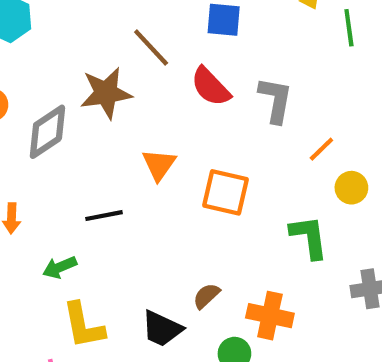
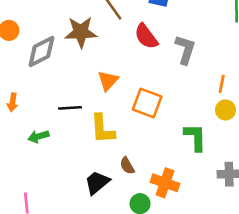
orange line: (321, 149) -> (222, 84), moved, turned -42
brown semicircle: (206, 296) -> (127, 166), turned -84
yellow L-shape: (84, 326) -> (103, 129), moved
black trapezoid: (162, 329) -> (97, 182), turned 108

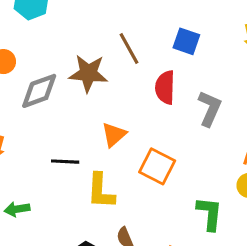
red semicircle: (146, 36) -> (165, 87), turned 32
green arrow: (38, 136) -> (17, 209), moved

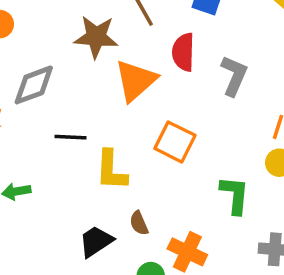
gray diamond: (39, 91) -> (34, 85), moved
orange triangle: (114, 135) -> (136, 80), moved, size x1.5

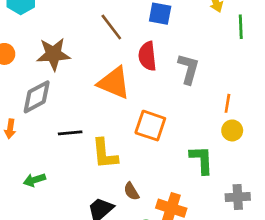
brown star: (96, 37) -> (53, 54), moved
orange triangle: (136, 80) -> (114, 83), turned -48

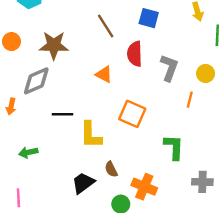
orange triangle: (114, 83) -> (104, 74), size x0.6
orange line: (227, 103) -> (190, 100), moved
yellow circle: (232, 130) -> (206, 73), moved

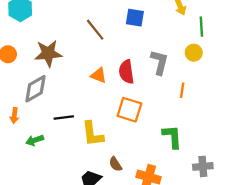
red semicircle: (135, 54) -> (126, 72), moved
yellow circle: (206, 73) -> (194, 53), moved
green arrow: (28, 152) -> (35, 140), moved

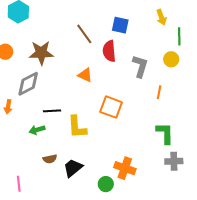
red semicircle: (126, 72) -> (109, 51), moved
green L-shape: (172, 137) -> (165, 133), moved
green arrow: (35, 140) -> (37, 130), moved
brown semicircle: (115, 164) -> (50, 159), moved, turned -72

